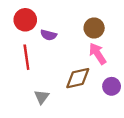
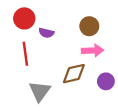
pink arrow: (98, 54) -> (93, 50), turned 120
gray triangle: (42, 97) -> (40, 91), size x1.5

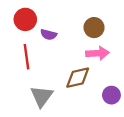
purple circle: (106, 81) -> (111, 95), moved

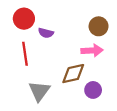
brown circle: (94, 28) -> (99, 26), moved
purple circle: (111, 95) -> (93, 90), moved

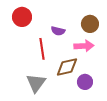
purple semicircle: (46, 33) -> (58, 31), moved
red line: (25, 54) -> (42, 49), moved

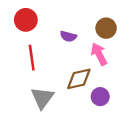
pink arrow: (84, 46) -> (99, 54), turned -114
red line: (42, 49) -> (32, 58), moved

